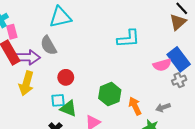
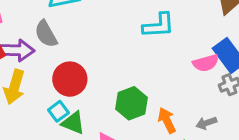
red circle: (66, 77) -> (70, 79), size x1.5
cyan square: (58, 100) -> (58, 111), turned -32

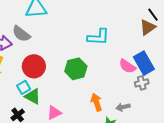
gray semicircle: (46, 34) -> (21, 34), turned -30
pink semicircle: (206, 63) -> (127, 66), turned 42
green hexagon: (132, 103) -> (76, 69), moved

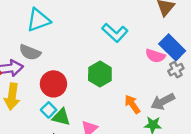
cyan L-shape: (98, 37) -> (115, 33), turned 55
gray arrow: (123, 107) -> (163, 102), size x1.5

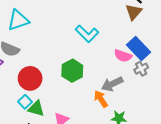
gray arrow: (163, 102) -> (112, 84), moved

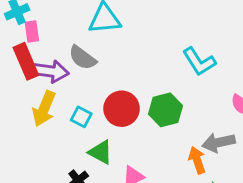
red circle: (30, 78) -> (122, 109), moved
cyan square: (25, 102) -> (81, 117), moved, turned -32

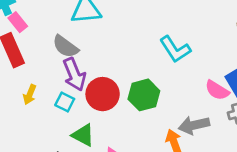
pink rectangle: (32, 31) -> (18, 22), turned -30
purple arrow: (51, 71) -> (74, 74), moved, turned 60
yellow arrow: (44, 109) -> (30, 95), size x0.6

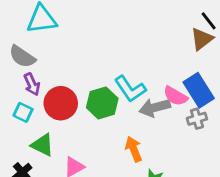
cyan L-shape: (175, 49) -> (130, 89), moved
purple arrow: (74, 74) -> (32, 84), size x0.7
gray arrow: (194, 125) -> (155, 108), moved

